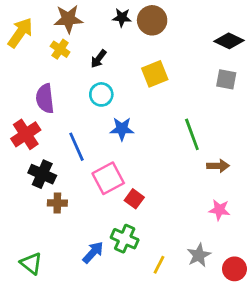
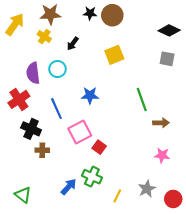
cyan circle: (101, 94) -> (57, 69), moved

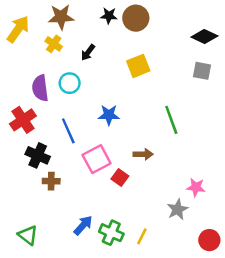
brown arrow: (161, 123) -> (143, 154), moved
green cross: (92, 177) -> (111, 233), moved
gray star: (147, 189) -> (177, 209), moved

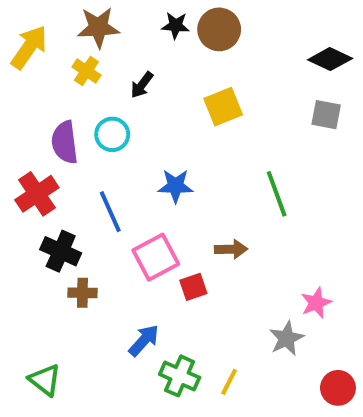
red square: (120, 178) -> (193, 287), turned 35
pink star: (196, 187) -> (316, 303), turned -30
blue arrow: (83, 225) -> (144, 340), moved

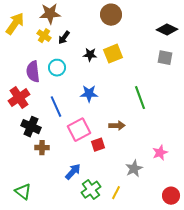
black star: (176, 25) -> (90, 55), moved
black arrow: (142, 85) -> (64, 38), moved
gray star: (286, 338) -> (134, 169), moved
green cross: (180, 376) -> (91, 190), turned 30

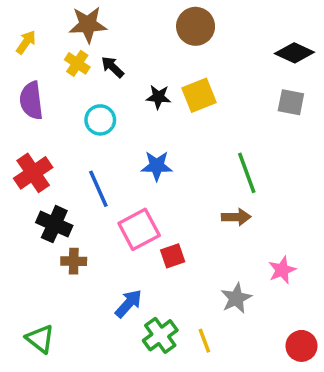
yellow arrow: (15, 24) -> (26, 42), size x0.6
black arrow: (64, 38) -> (113, 67), turned 96
purple semicircle: (33, 72) -> (31, 100), moved
brown arrow: (117, 126) -> (236, 217), moved
yellow line: (116, 193) -> (204, 341), turned -48

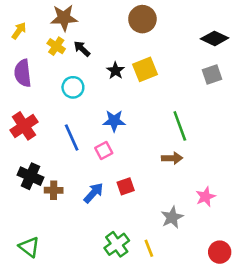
black star: (158, 97) -> (115, 71), turned 30
gray square: (291, 102) -> (212, 74), turned -30
black cross: (54, 224) -> (30, 176), moved
pink square: (139, 229) -> (104, 150), moved, size x0.6
blue arrow: (128, 304) -> (94, 193), moved

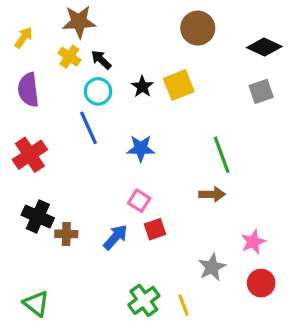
brown circle: (142, 19) -> (198, 28), moved
cyan circle: (73, 87) -> (98, 91), moved
blue line: (72, 138) -> (88, 128), moved
pink square: (104, 150) -> (139, 201), moved, turned -30
red circle: (220, 252) -> (261, 283), moved

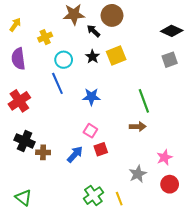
brown star: (79, 22) -> (74, 14), moved
brown circle: (198, 28) -> (112, 15), moved
yellow cross: (69, 57) -> (45, 37), turned 32
black arrow: (101, 60) -> (93, 31), moved

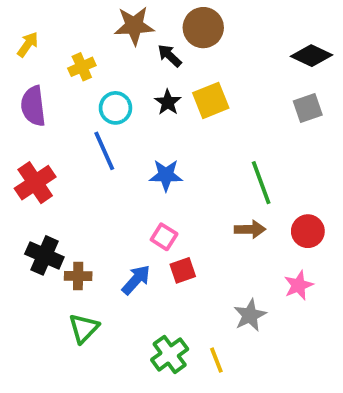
red circle: (170, 184) -> (308, 231), moved
green triangle: (23, 198) -> (84, 328), moved, turned 36

